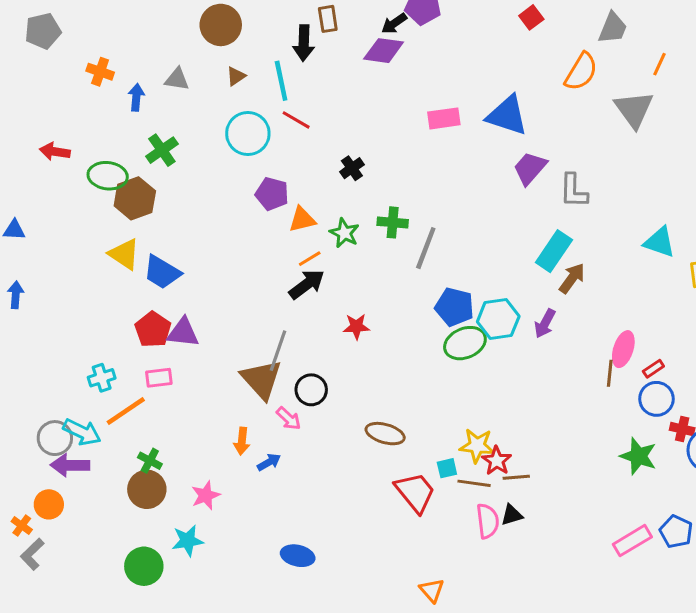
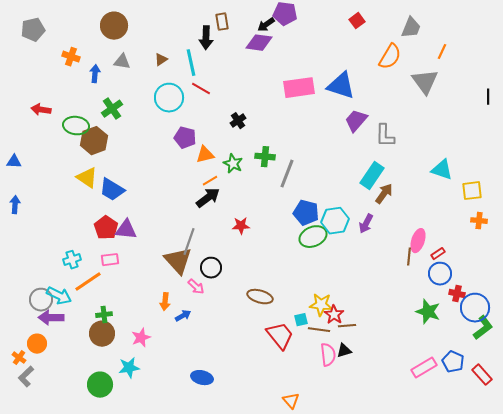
brown circle: (221, 25) -> (114, 26), moved
pink rectangle: (444, 118) -> (299, 88), size x1.4
green cross: (150, 461) -> (104, 315), turned -35

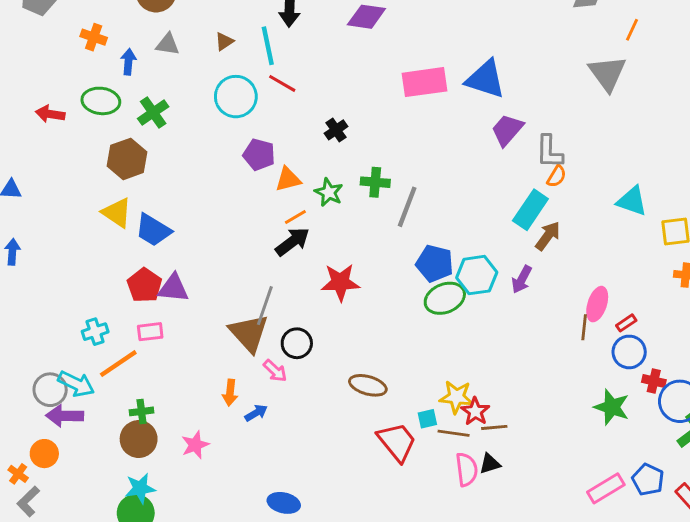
orange semicircle: (390, 57) -> (557, 176), moved, size x0.6
green ellipse: (76, 126) -> (101, 101), moved
red star: (241, 226) -> (340, 282), size x1.5
cyan star: (129, 368) -> (140, 488), moved

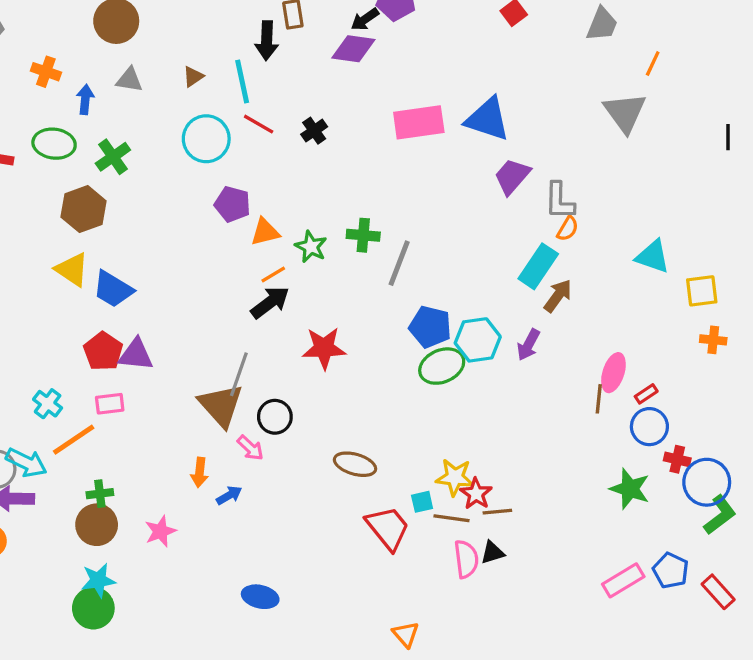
black cross: (336, 130) -> (314, 131), moved
cyan cross: (95, 332) -> (48, 404), turned -35

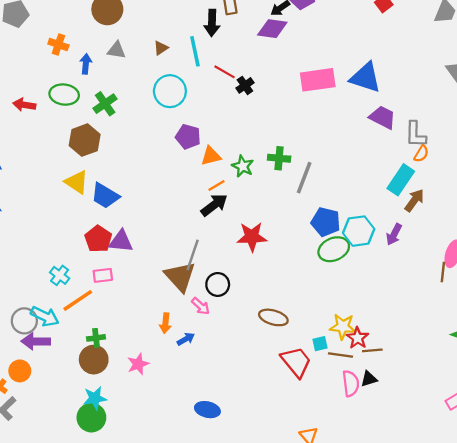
red line: (259, 124) -> (224, 72), moved
purple trapezoid: (512, 176) -> (383, 117), turned 76

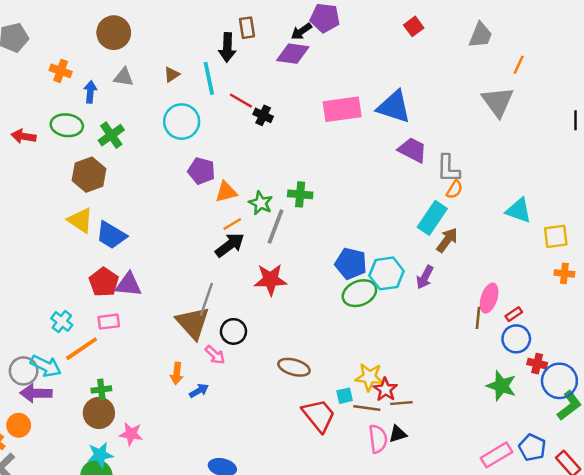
black cross: (245, 85) -> (263, 115), turned -30
gray line: (304, 178) -> (275, 226), moved
pink star: (138, 364) -> (131, 434), moved, turned 30

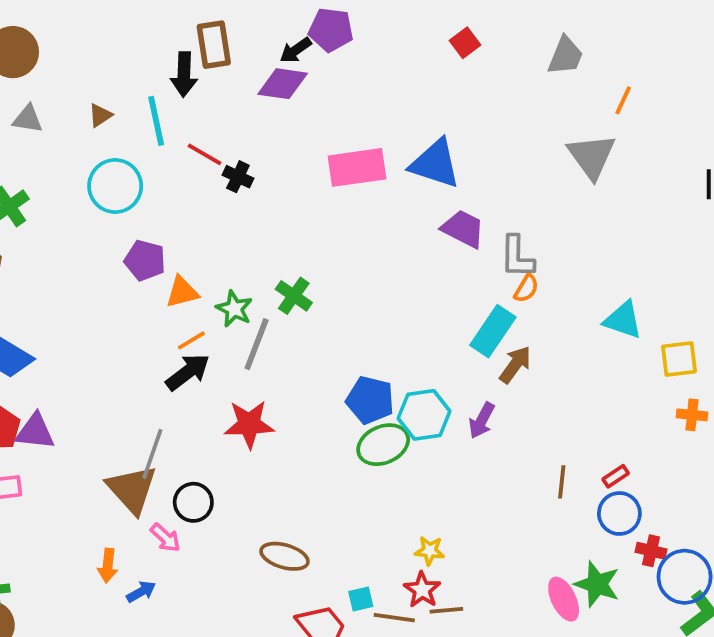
brown rectangle: (247, 28) -> (214, 45), size x1.4
green cross: (300, 194) -> (294, 296), turned 30
pink ellipse: (489, 298) -> (564, 599), moved, turned -44
yellow star: (369, 377) -> (430, 551), moved, size x0.7

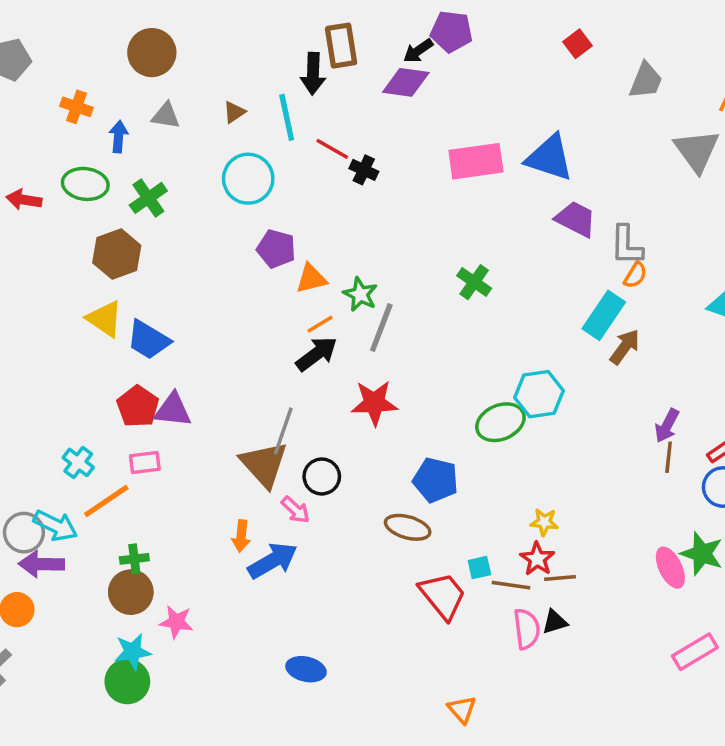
gray trapezoid: (565, 56) -> (646, 81), moved
green cross: (294, 296) -> (474, 282), moved
blue pentagon: (370, 400) -> (436, 480), moved
purple arrow: (482, 420) -> (667, 426), moved
blue arrow: (141, 592) -> (273, 561), size x1.8

